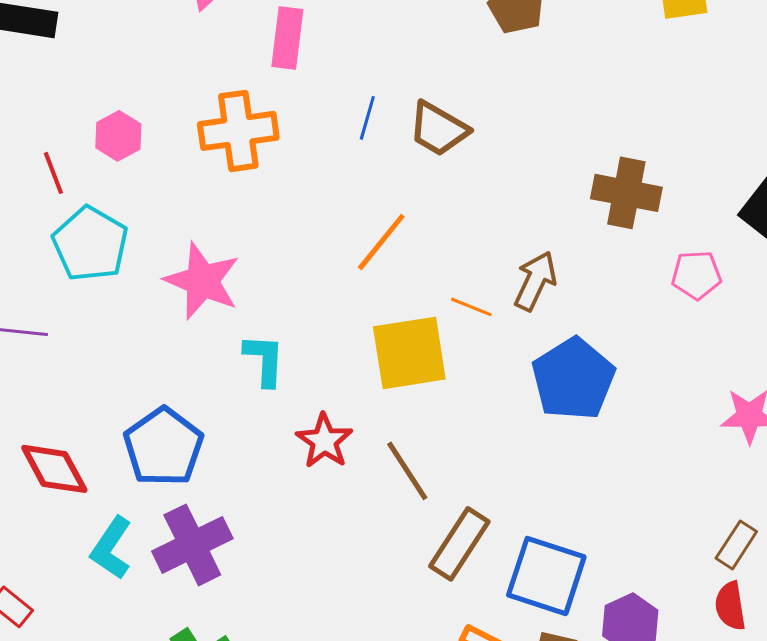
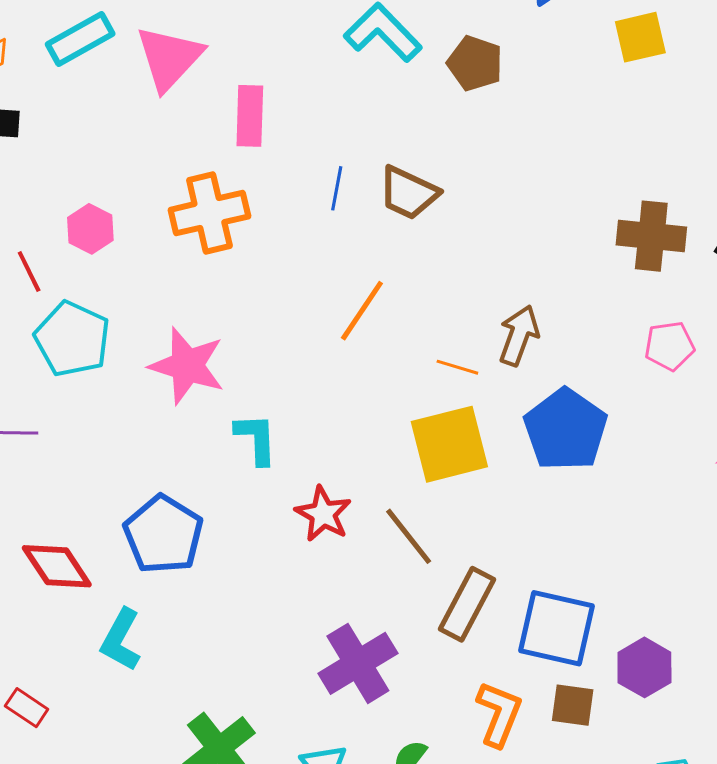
brown cross: (626, 193) -> (651, 236), moved
pink pentagon: (696, 275) -> (669, 346), moved
yellow square: (409, 353) -> (449, 444), moved
purple cross: (192, 545) -> (358, 663), moved

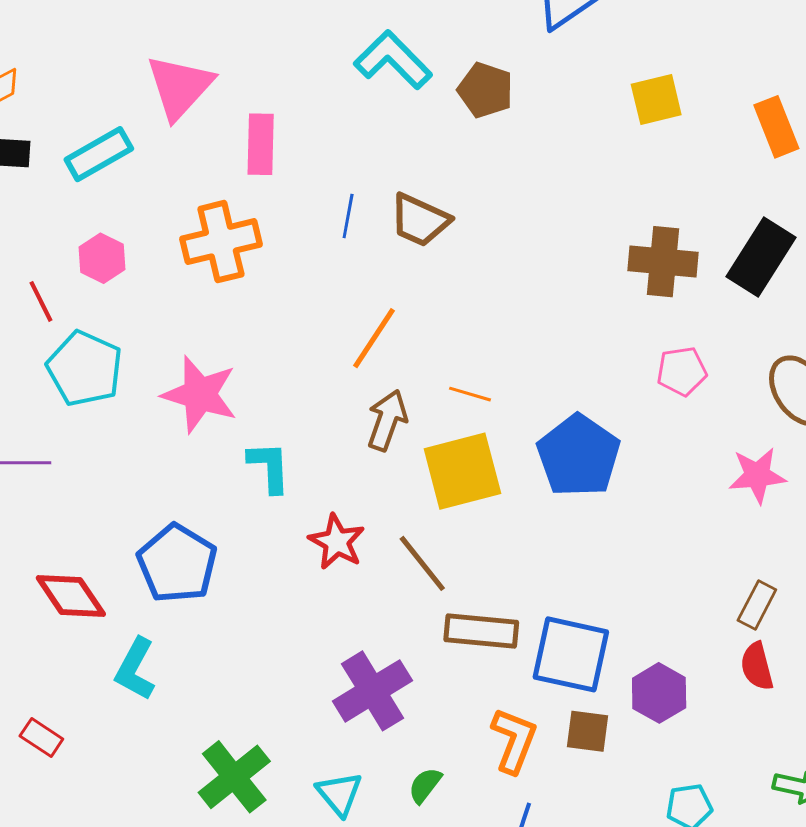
yellow square: (640, 37) -> (656, 99), moved
cyan rectangle: (80, 39) -> (99, 154), moved
brown arrow: (519, 335) -> (387, 420), moved
brown rectangle: (467, 604) -> (481, 631), turned 68

